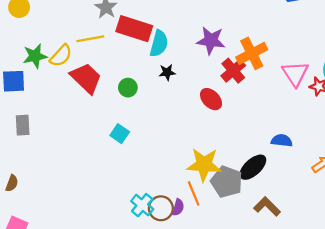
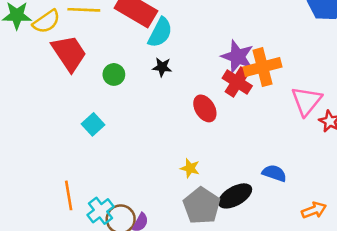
purple star: (211, 41) -> (238, 57), moved
red cross: (233, 71) -> (237, 82), turned -30
yellow star: (204, 165) -> (190, 168), moved, size x0.5
orange line: (194, 193) -> (69, 195), moved

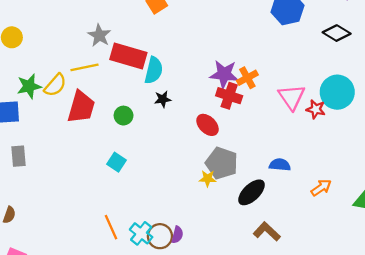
red trapezoid: (69, 53) -> (81, 107), turned 64
orange cross: (262, 67) -> (247, 78), size x0.7
gray pentagon: (202, 206) -> (222, 163), moved

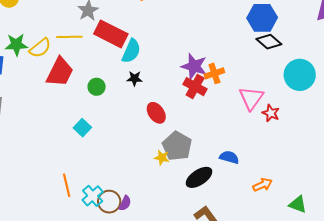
black diamond: (337, 33) -> (269, 42), moved
cyan circle: (337, 92) -> (300, 75), moved
red ellipse: (208, 125) -> (156, 113), moved

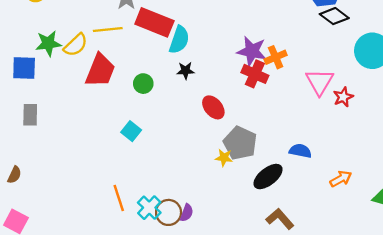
red star: (271, 113) -> (343, 97), turned 30

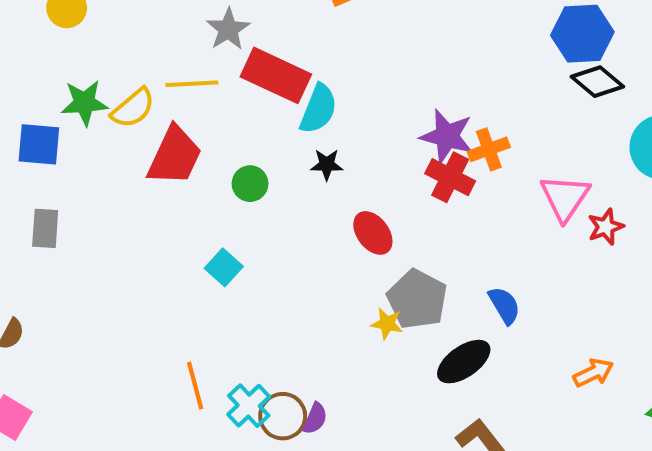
blue semicircle: (300, 151) -> (504, 305), moved, turned 45

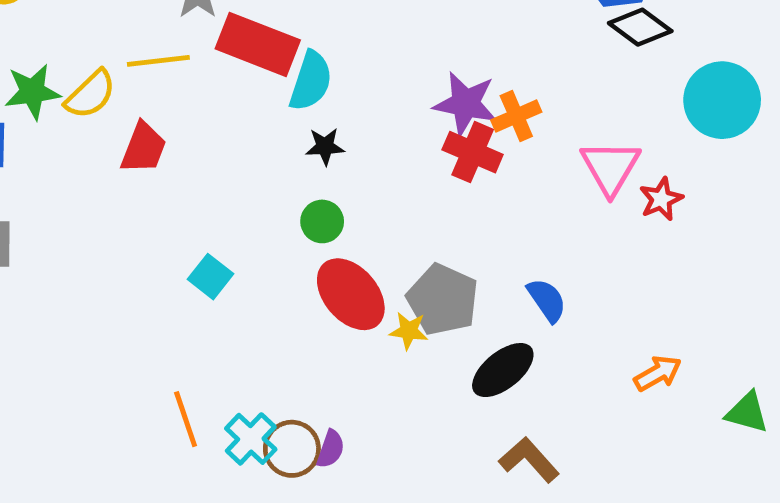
red trapezoid: (175, 156) -> (143, 148), size x0.7
green circle: (250, 184) -> (322, 221), moved
red ellipse: (373, 233) -> (351, 294), moved, size x1.4

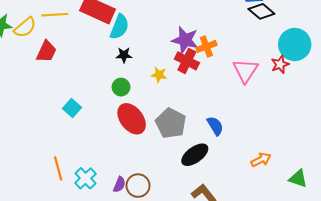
red star: (661, 199) -> (280, 64), moved
yellow star: (409, 331) -> (159, 75), moved
brown circle: (292, 449) -> (138, 186), moved

